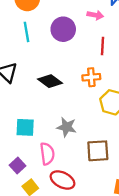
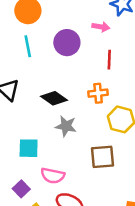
gray star: (67, 127) -> (66, 126), moved
brown square: (98, 151) -> (102, 157), moved
pink semicircle: (47, 154) -> (53, 176), turned 110

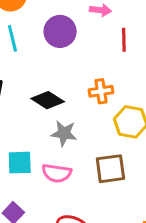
red line: (109, 60) -> (124, 40), moved
pink semicircle: (53, 176) -> (57, 173), moved

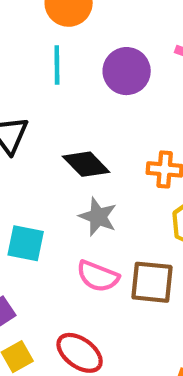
pink semicircle: (57, 173) -> (98, 276), moved

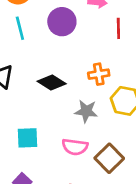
gray star: (98, 217) -> (86, 111), moved
brown square: (152, 282) -> (109, 158), moved, turned -36

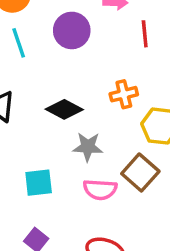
gray star: (86, 111) -> (88, 147), moved
brown square: (109, 158) -> (140, 172), moved

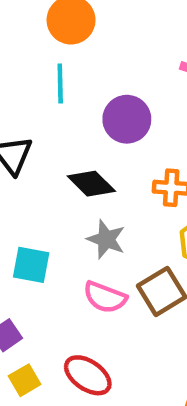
purple circle: (72, 30) -> (127, 119), moved

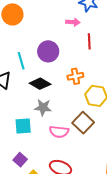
cyan line: (60, 83) -> (21, 61), moved
gray star: (106, 239) -> (43, 107), moved

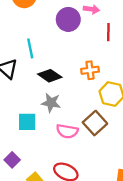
purple circle: (48, 51) -> (68, 19), moved
purple square: (20, 160) -> (12, 160), moved

